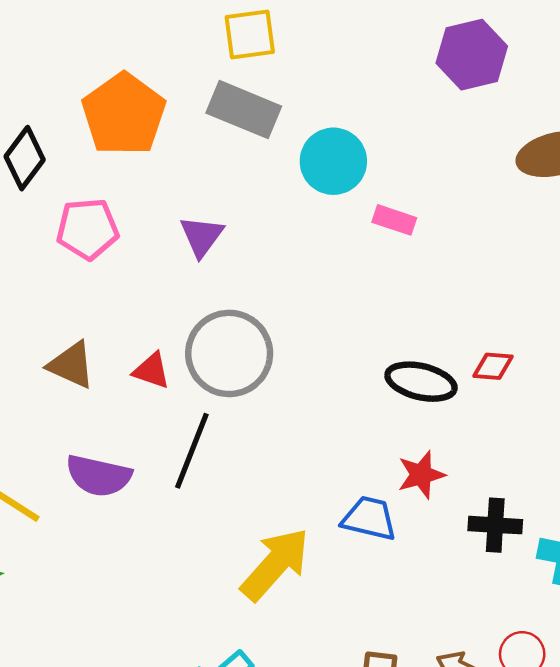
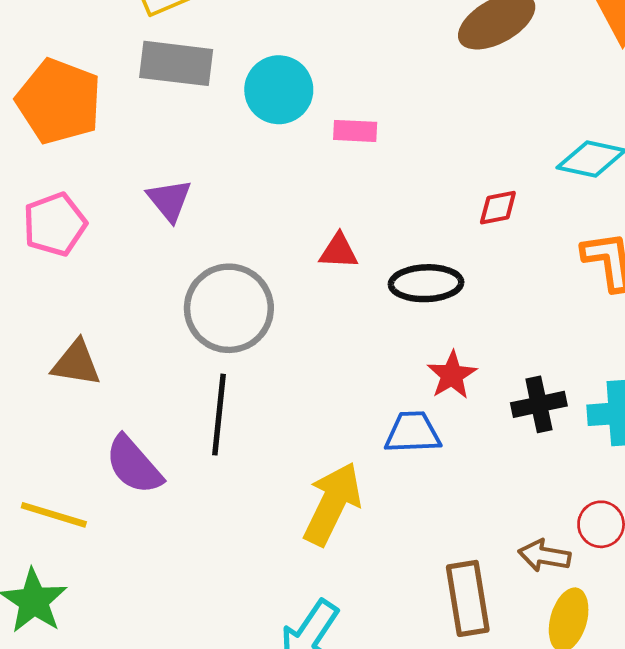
red diamond: (493, 366) -> (498, 208), moved
red triangle: (152, 371) -> (339, 251), moved
purple semicircle: (99, 476) -> (134, 465), turned 52

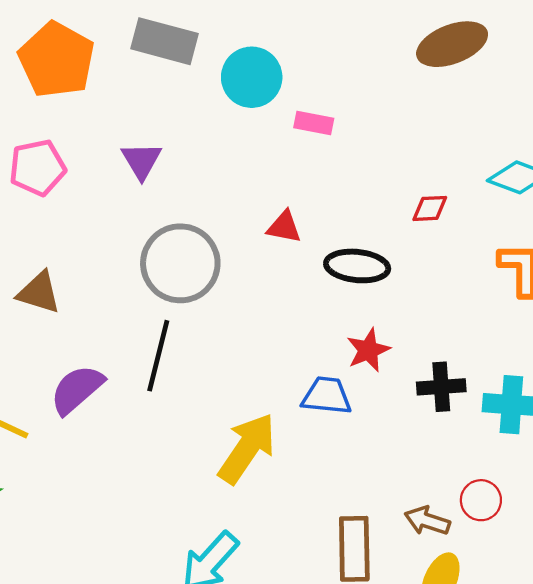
purple semicircle: (134, 465) -> (77, 389), turned 82

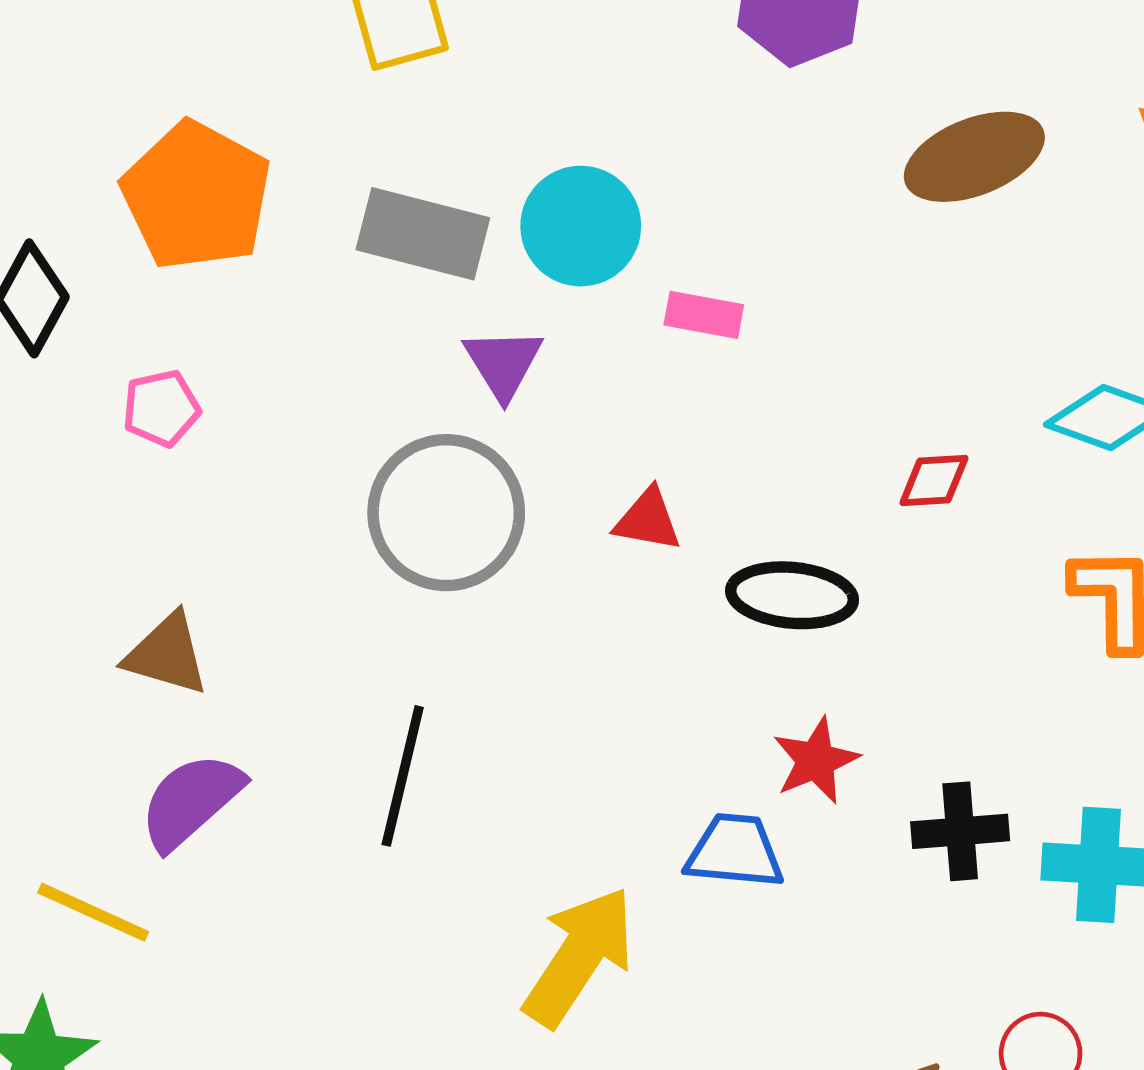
gray rectangle: (164, 41) -> (423, 234), moved
purple triangle: (141, 161) -> (503, 363), moved
pink pentagon: (37, 168) -> (161, 408), size x0.7
gray circle: (180, 263) -> (446, 513), moved
purple semicircle: (77, 389) -> (191, 801), moved

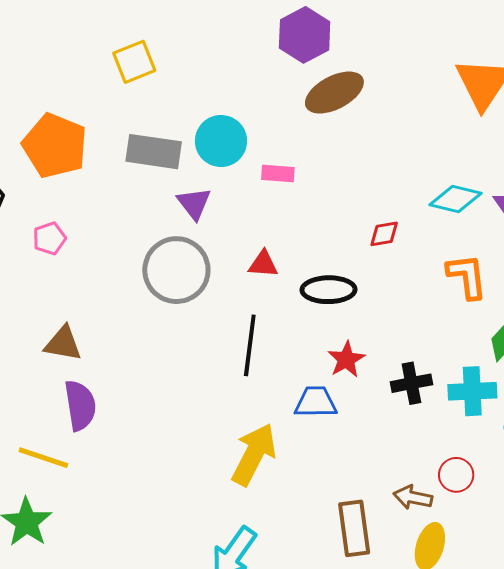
brown ellipse: (974, 157) -> (334, 93), moved
black line: (403, 776) -> (250, 345), moved
purple semicircle: (191, 801) -> (80, 405), turned 129

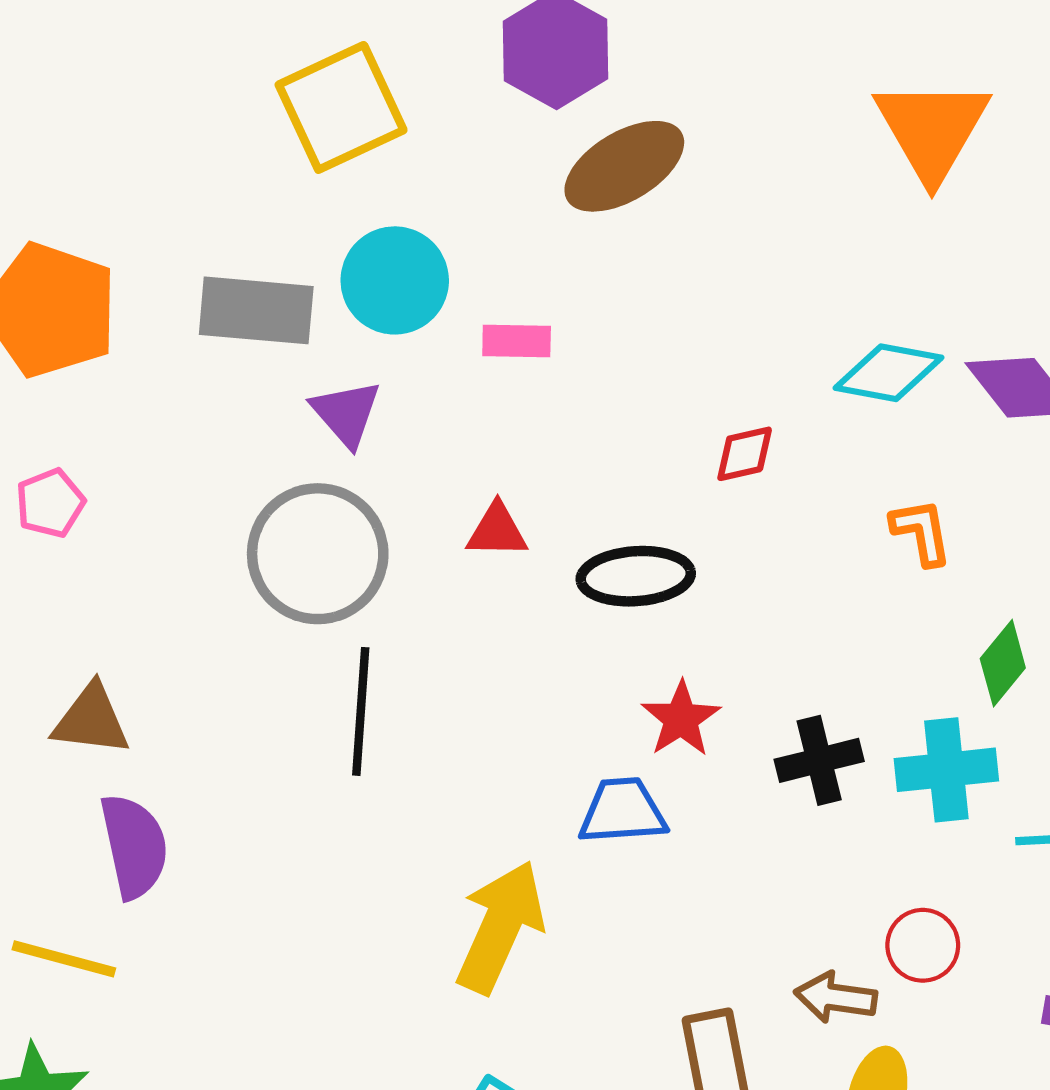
yellow square: (134, 62) -> (341, 107), moved, size x1.4
orange L-shape: (467, 276) -> (921, 532), size x0.7
black line: (250, 345) -> (361, 711), moved

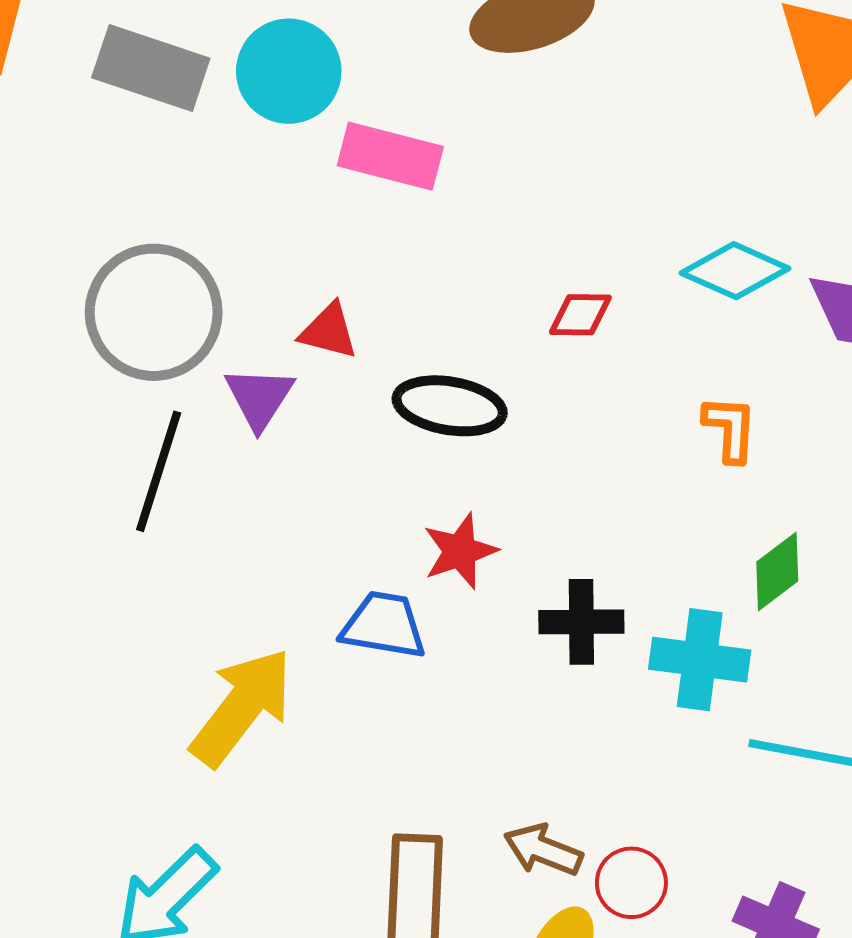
pink rectangle: (517, 341) -> (390, 156), size x1.5
purple triangle: (346, 413) -> (259, 398), moved
red circle: (923, 945) -> (631, 883), moved

